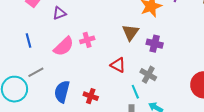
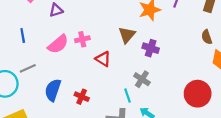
red triangle: (118, 65) -> (103, 59), moved

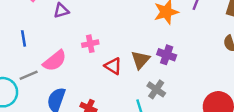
brown triangle: (127, 35) -> (140, 60), moved
pink semicircle: (58, 44) -> (55, 61), moved

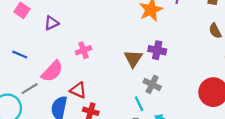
blue line: (24, 38) -> (20, 54), turned -49
red triangle: (113, 66) -> (78, 90), moved

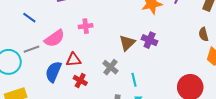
gray cross: (152, 84) -> (110, 67), moved
red triangle: (78, 90) -> (73, 60), turned -42
cyan line: (139, 104) -> (134, 80), moved

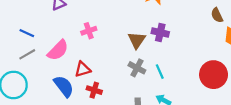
gray line: (32, 49) -> (27, 54), moved
gray cross: (110, 67) -> (137, 68), moved
blue semicircle: (53, 72) -> (64, 86), turned 130
cyan line: (134, 80) -> (160, 72), moved

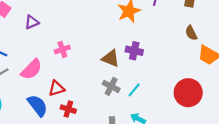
brown triangle: (137, 40) -> (111, 58), turned -42
cyan line: (160, 72) -> (134, 90), turned 64

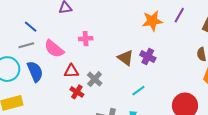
pink semicircle: (31, 69) -> (54, 49), turned 70
gray cross: (111, 86) -> (95, 79), moved
blue semicircle: (38, 105) -> (35, 72), moved

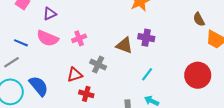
gray line: (26, 45) -> (12, 62), moved
pink semicircle: (54, 49) -> (48, 38), moved
gray cross: (95, 79) -> (98, 65), moved

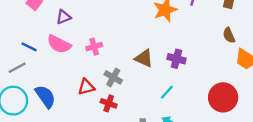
purple cross: (146, 38) -> (177, 59), moved
red cross: (86, 94) -> (109, 103), moved

